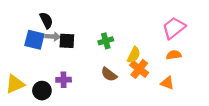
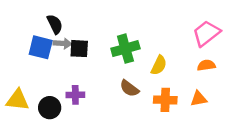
green cross: (106, 41) -> (125, 49), size x1.5
orange cross: (139, 69) -> (165, 100), moved, turned -36
orange triangle: (167, 83) -> (199, 99), turned -32
yellow triangle: (15, 84) -> (18, 100), turned 30

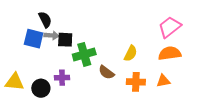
green cross: (125, 49) -> (84, 54), moved
orange semicircle: (206, 65) -> (170, 53), size x1.5

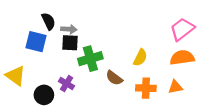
gray arrow: (51, 35) -> (69, 29), moved
purple cross: (62, 78) -> (67, 84), turned 32
yellow triangle: (15, 82) -> (16, 76), moved, turned 30

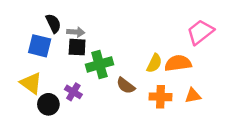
orange semicircle: (182, 58) -> (178, 63), moved
yellow triangle: (16, 76) -> (31, 83), moved

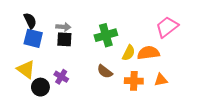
black semicircle: (53, 23) -> (30, 21), moved
green cross: (99, 64) -> (106, 35), moved

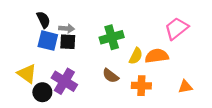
black semicircle: (30, 21) -> (43, 20), moved
blue square: (33, 38) -> (48, 41), moved
purple cross: (61, 77) -> (64, 81), size x1.6
orange triangle: (161, 80) -> (185, 87), moved

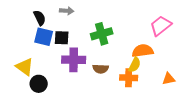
gray arrow: (67, 28) -> (67, 11), moved
yellow semicircle: (136, 56) -> (135, 65), moved
brown semicircle: (111, 76) -> (101, 69), turned -35
purple cross: (64, 81) -> (74, 60), moved, turned -30

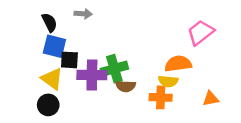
green cross: (102, 34) -> (114, 69), moved
black square: (62, 38) -> (69, 60), moved
yellow semicircle: (135, 65) -> (168, 81), turned 70
yellow triangle: (25, 67) -> (52, 79), moved

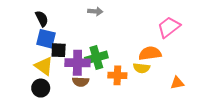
gray arrow: (83, 14) -> (95, 11), moved
brown semicircle: (126, 86) -> (81, 82), moved
orange cross: (161, 97) -> (117, 75), moved

